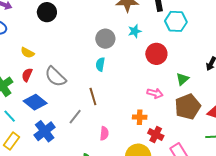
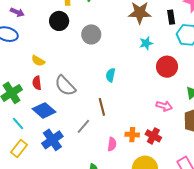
gray circle: (105, 39) -> (91, 34), moved
red semicircle: (27, 75) -> (37, 83), turned -32
orange cross: (140, 117) -> (132, 135), moved
red cross: (156, 134) -> (153, 136), moved

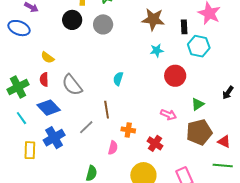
gray circle: (91, 34) -> (103, 24), moved
orange cross: (132, 135) -> (128, 130), moved
yellow rectangle: (19, 149) -> (30, 150), moved, turned -42

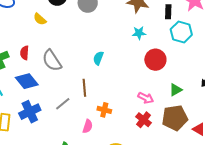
yellow semicircle: (47, 58) -> (40, 19), moved
red cross: (155, 143) -> (144, 120), moved

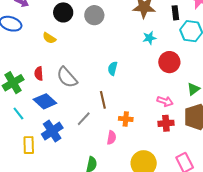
red cross: (144, 120) -> (166, 123), turned -35

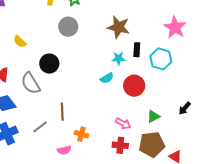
black circle: (63, 12) -> (49, 64), moved
black rectangle: (175, 13) -> (137, 50), moved
cyan semicircle: (113, 68) -> (107, 78), moved, turned -144
pink semicircle: (111, 138) -> (64, 150), turned 56

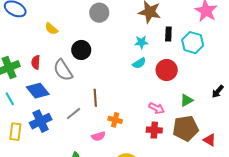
cyan star: (119, 58) -> (141, 42), moved

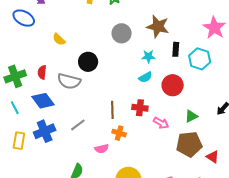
gray circle: (99, 13) -> (122, 33), moved
gray semicircle: (63, 70) -> (69, 81), turned -45
brown line: (95, 98) -> (112, 110), moved
red cross: (154, 130) -> (140, 108), moved

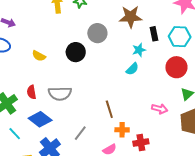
cyan star: (148, 56) -> (139, 50), moved
black circle: (88, 62) -> (76, 52), moved
red circle: (173, 85) -> (176, 67), moved
red cross: (140, 108) -> (141, 142), moved

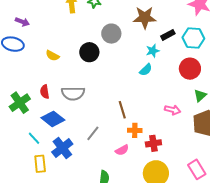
black rectangle: (154, 34) -> (168, 35), turned 72
cyan line: (15, 134) -> (34, 138), moved

